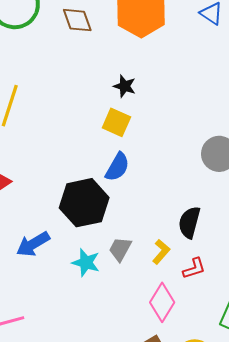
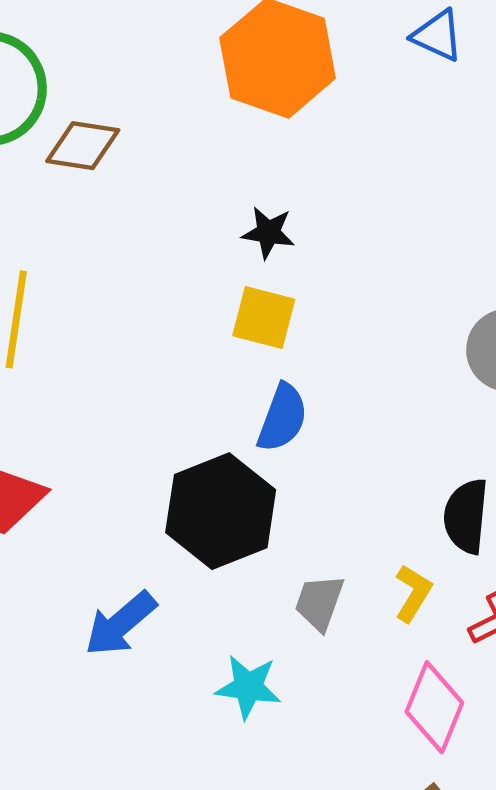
brown diamond: (77, 20) -> (83, 146), moved, turned -52
cyan star: (86, 263) -> (248, 687), moved

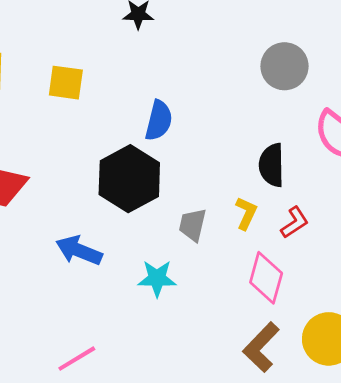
yellow square: (264, 317) -> (66, 83), moved
blue arrow: (120, 624) -> (79, 250), turned 69

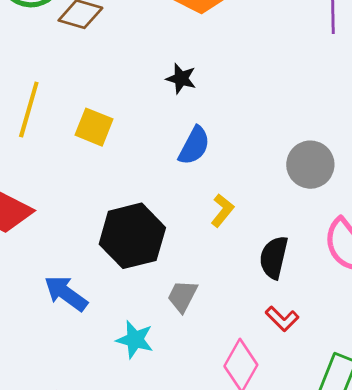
blue semicircle: (159, 121) -> (194, 146), moved
yellow L-shape: (246, 213) -> (222, 210), moved
red L-shape: (295, 222) -> (282, 319), turned 64

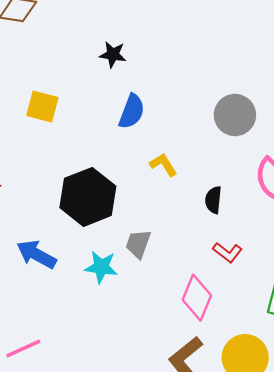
yellow L-shape: (222, 210) -> (163, 165), turned -64
black semicircle: (274, 257) -> (213, 200), size x0.7
cyan star: (135, 340) -> (101, 267), moved

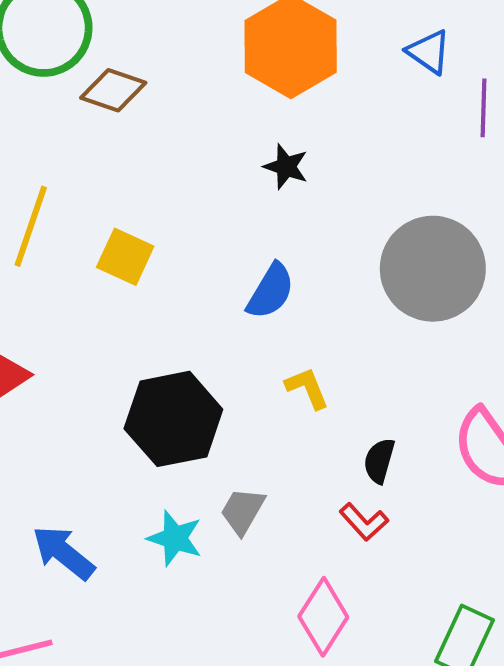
black star: (113, 54) -> (286, 167), moved
gray circle: (235, 115) -> (433, 269), moved, size x1.5
red L-shape: (228, 252) -> (364, 522), moved
blue arrow: (36, 254) -> (63, 553), moved

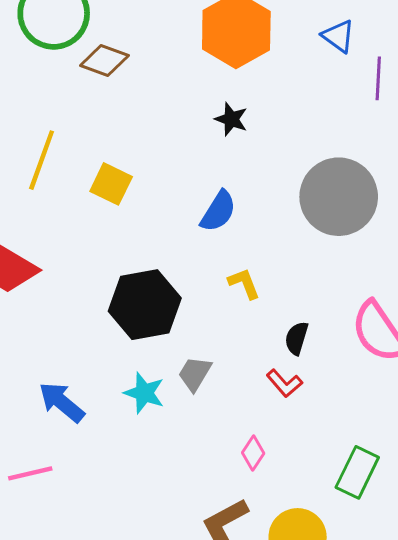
pink diamond: (323, 617) -> (253, 453), size x0.6

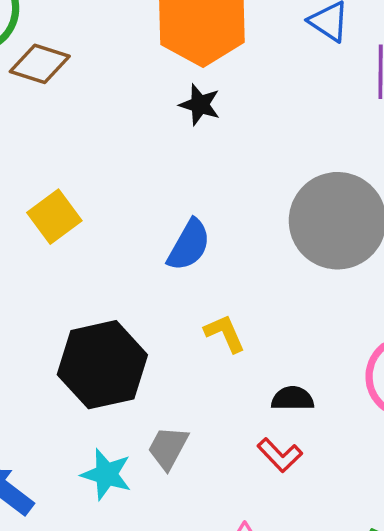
black star: (231, 119) -> (200, 105), moved
yellow square: (111, 184) -> (54, 217), turned 30
black semicircle: (297, 338) -> (293, 399), turned 76

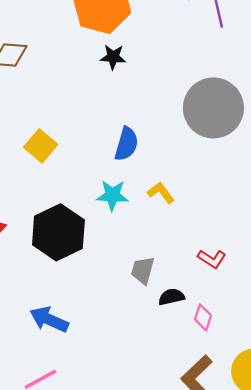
black hexagon: (102, 365) -> (58, 232), moved
black semicircle: (293, 399) -> (171, 297), moved
cyan star: (106, 474) -> (112, 195), moved

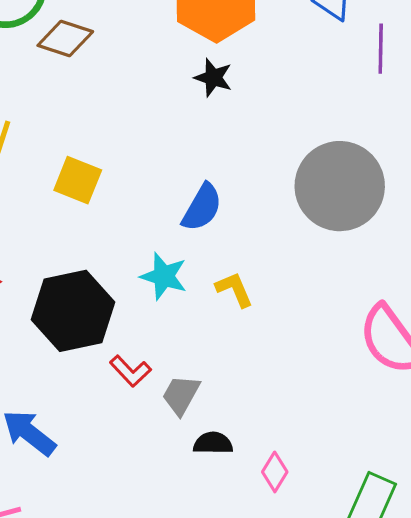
yellow square: (41, 146) -> (78, 180), turned -32
red L-shape: (212, 259) -> (130, 371), moved
pink diamond: (203, 317) -> (275, 472), moved

